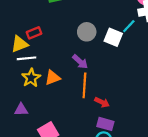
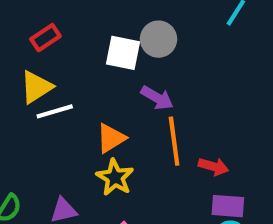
red rectangle: (34, 33) -> (45, 38), moved
white square: (113, 37) -> (123, 53), moved
yellow star: (31, 78) -> (115, 177), moved

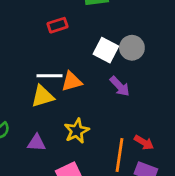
yellow triangle: (36, 87) -> (43, 96), moved
orange triangle: (111, 138) -> (72, 81), moved
orange line: (174, 141) -> (119, 155), moved

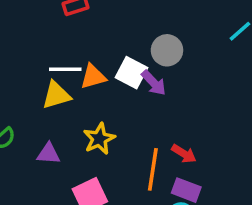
gray circle: (132, 48) -> (167, 50), moved
white square: (106, 50) -> (132, 73), moved

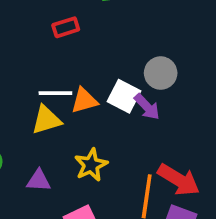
red arrow: (184, 154) -> (179, 180), size x1.6

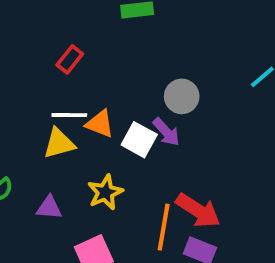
red rectangle: (66, 27) -> (70, 59), moved, turned -35
white square: (124, 96) -> (139, 140), moved
orange triangle: (84, 101) -> (100, 124), turned 36

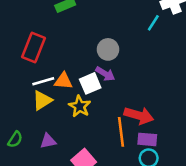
red rectangle: (70, 59) -> (33, 47), size x1.6
white square: (139, 140) -> (90, 83), turned -35
yellow star: (105, 192) -> (80, 106), moved

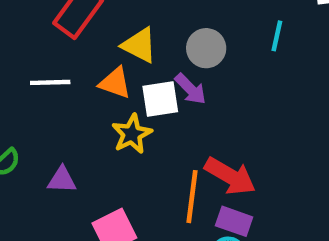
cyan line: (153, 23) -> (277, 36), moved, turned -35
white line: (43, 81) -> (50, 82), moved
yellow triangle: (42, 100) -> (139, 45), moved, turned 45

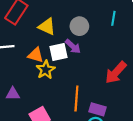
orange triangle: (115, 83) -> (36, 55), moved
red arrow: (230, 176) -> (116, 73), moved, turned 105

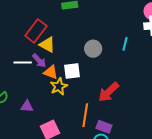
yellow triangle: (47, 27) -> (47, 45), moved
purple arrow: (73, 46) -> (39, 61), moved
red arrow: (116, 73) -> (109, 92), moved

